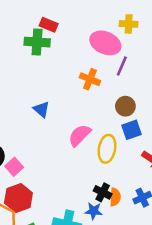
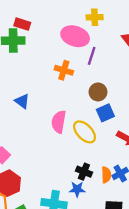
pink semicircle: (80, 135) -> (59, 122), turned -30
yellow ellipse: (107, 149) -> (85, 132), turned -50
orange semicircle: (115, 197) -> (106, 175), moved

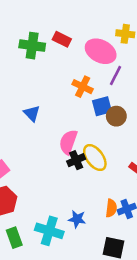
red rectangle: (22, 24) -> (62, 39), moved
blue square: (105, 113) -> (102, 106), moved
black cross: (84, 172) -> (76, 160), moved, turned 35

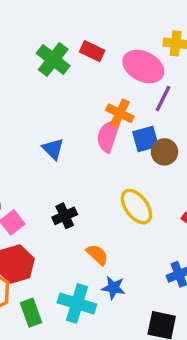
green cross: (32, 46) -> (53, 60), turned 30
pink semicircle: (68, 142) -> (108, 136), moved
black cross: (76, 160) -> (65, 216), moved
orange semicircle: (111, 208) -> (97, 255), moved, turned -54

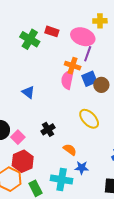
purple line: (163, 98) -> (88, 54), moved
blue triangle: (53, 149) -> (28, 92), moved

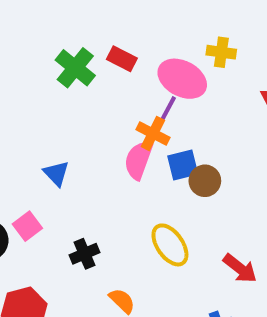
purple line: (88, 54) -> (167, 111), moved
pink square: (18, 137) -> (27, 226), moved

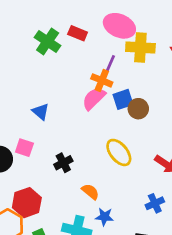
yellow cross: (221, 52) -> (140, 47), moved, size x1.5
pink ellipse: (182, 79) -> (119, 26), moved
pink semicircle: (138, 160) -> (94, 98), turned 30
pink square: (27, 226) -> (24, 148), turned -30

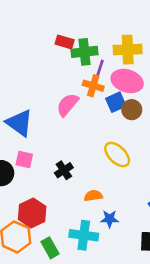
pink ellipse: (119, 26) -> (127, 81), moved
green cross: (48, 41) -> (85, 52), moved, turned -35
pink semicircle: (94, 98) -> (67, 105), moved
blue triangle: (41, 112) -> (19, 123), moved, size x1.6
orange semicircle: (90, 192) -> (93, 196), turned -42

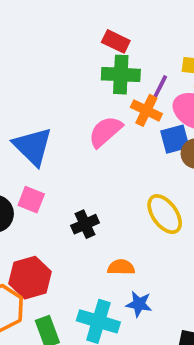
green cross: (85, 52) -> (121, 75), moved

